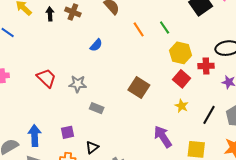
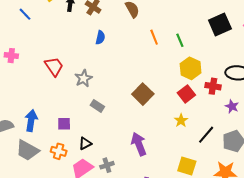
blue semicircle: (96, 45) -> (100, 38), moved, turned -40
gray star: (78, 84) -> (84, 78), turned 30
purple arrow: (163, 137) -> (139, 144), moved

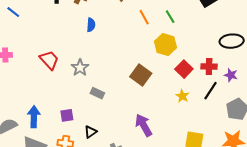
yellow hexagon: (191, 68) -> (166, 45), moved
red cross: (213, 86) -> (209, 67), moved
black line: (206, 135) -> (210, 91), moved

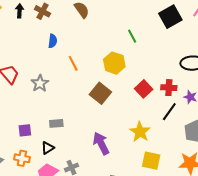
orange line: (144, 17) -> (73, 63), moved
yellow hexagon: (166, 45) -> (114, 63), moved
gray rectangle: (97, 93) -> (56, 123), moved, turned -32
yellow star: (182, 96) -> (140, 132), moved, size x1.5

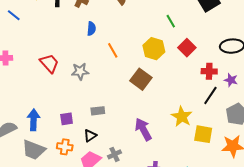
gray star: (40, 83) -> (80, 71), turned 30
red square: (144, 89) -> (187, 48), moved
yellow square: (151, 161) -> (203, 134), moved

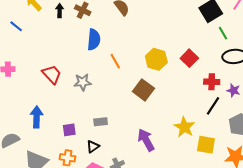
green line: (171, 21) -> (223, 33), moved
blue semicircle: (91, 29) -> (94, 40), size x1.5
blue arrow: (34, 120) -> (37, 117), moved

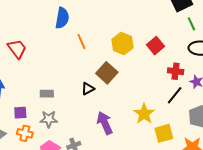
gray star: (83, 82) -> (49, 119), moved
gray rectangle: (101, 122) -> (47, 94), moved
purple square: (69, 130) -> (20, 113), moved
yellow square: (206, 145) -> (164, 133), turned -30
black triangle: (93, 147) -> (88, 89), moved

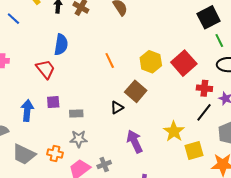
blue semicircle: (62, 18) -> (61, 45), moved
red square: (156, 46) -> (184, 63), size x1.4
purple square: (20, 113) -> (53, 102), moved

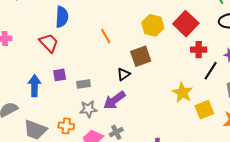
orange line: (110, 61) -> (106, 36), moved
red cross: (204, 88) -> (199, 50), moved
brown square: (136, 91) -> (141, 56), turned 35
purple arrow: (135, 141) -> (114, 100), moved, turned -95

